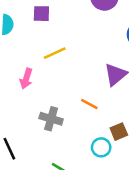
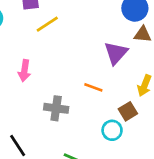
yellow line: (55, 53) -> (47, 24), moved

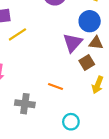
purple triangle: (116, 53) -> (73, 43), moved
brown square: (128, 111) -> (87, 63), moved

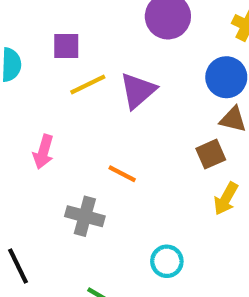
purple triangle: (73, 43) -> (138, 91), moved
orange line: (56, 86) -> (122, 174), moved

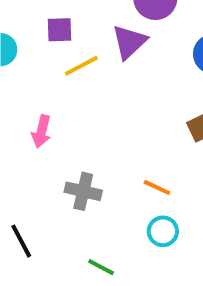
purple triangle: (138, 91) -> (129, 42), moved
orange line: (122, 174) -> (157, 187), moved

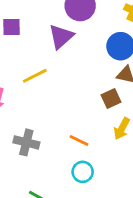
yellow line: (81, 66) -> (35, 76), moved

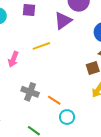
orange line: (79, 141) -> (54, 100), moved

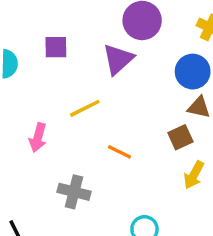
orange line: (54, 100) -> (120, 152), moved

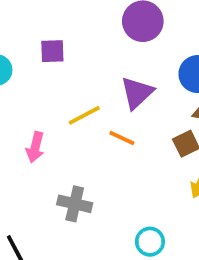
purple triangle: (118, 59) -> (137, 93), moved
orange line: (120, 152) -> (122, 138), moved

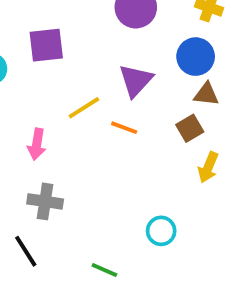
purple square: (52, 51) -> (46, 45), size x1.4
gray cross: (75, 204) -> (45, 201), moved

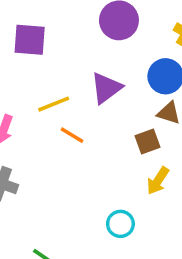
orange line: (124, 128) -> (72, 135), moved
cyan circle: (161, 231) -> (120, 224), moved

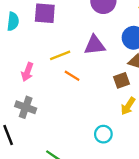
purple triangle: (106, 88) -> (95, 45), turned 30

